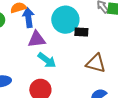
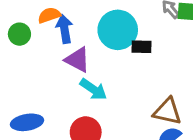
purple triangle: (37, 39) -> (77, 60), turned 36
brown triangle: (96, 63) -> (167, 111), moved

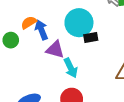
black rectangle: (141, 47) -> (91, 37), moved
cyan arrow: (93, 89) -> (71, 68), turned 42

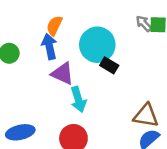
orange semicircle: (29, 23) -> (54, 26), moved, turned -42
black rectangle: (91, 37) -> (109, 65), turned 32

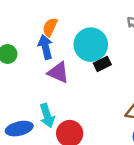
black rectangle: (109, 65) -> (102, 64), turned -56
cyan arrow: (78, 99) -> (47, 116), moved

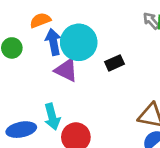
orange semicircle: (50, 27) -> (40, 20), moved, turned 42
cyan circle: (91, 45) -> (79, 42), moved

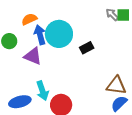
purple triangle: (66, 70) -> (33, 56), moved

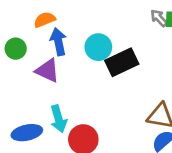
cyan circle: (59, 34) -> (98, 47), moved, size x0.7
black rectangle: (87, 48) -> (122, 62), size x1.6

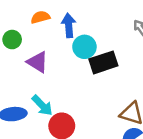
blue arrow: (58, 42) -> (69, 25), moved
cyan arrow: (58, 119) -> (42, 105), turned -35

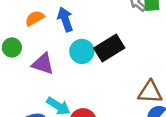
cyan circle: (84, 47) -> (82, 51), moved

